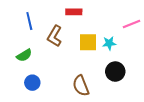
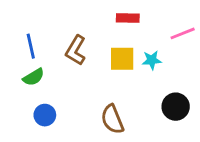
red rectangle: (74, 12) -> (128, 18), moved
blue line: (29, 21) -> (31, 46), moved
black circle: (115, 72) -> (176, 107), moved

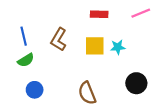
pink line: (183, 33) -> (141, 13), moved

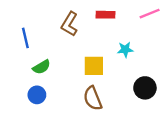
brown L-shape: (59, 39) -> (69, 24), moved
yellow square: (95, 46) -> (94, 66), moved
green semicircle: (26, 60) -> (42, 67), moved

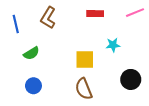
brown L-shape: (69, 24) -> (48, 18), moved
blue line: (25, 38) -> (16, 24), moved
green semicircle: (42, 67) -> (31, 53), moved

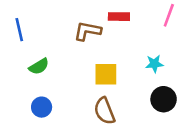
pink line: (135, 13) -> (169, 15), turned -48
brown L-shape: (48, 18) -> (87, 31), moved, turned 70
cyan star: (113, 45) -> (154, 64), moved

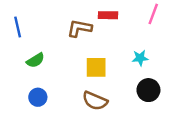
brown semicircle: (105, 111) -> (95, 101), turned -45

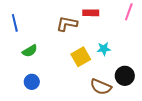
cyan star: (140, 58) -> (104, 49), moved
yellow square: (96, 67) -> (81, 57), turned -30
brown semicircle: (95, 101) -> (101, 87), moved

